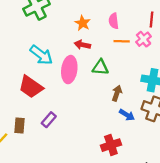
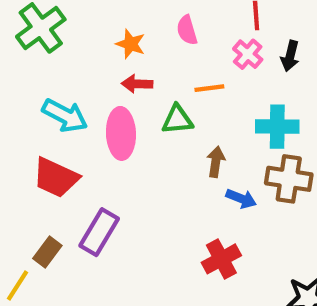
orange line: (122, 41) -> (209, 88), moved
purple rectangle: (49, 120) -> (99, 232), size x1.5
brown rectangle: (20, 126) -> (47, 252), turned 42

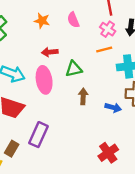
orange star: (131, 44) -> (42, 21), moved
orange line: (209, 88) -> (104, 50), moved
brown arrow: (216, 162) -> (83, 96), moved
red cross: (221, 259) -> (108, 153), moved

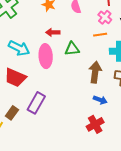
brown arrow: (83, 96) -> (95, 72), moved, size x1.5
blue arrow: (113, 108) -> (100, 100), moved

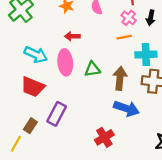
green triangle: (72, 49) -> (92, 69), moved
blue arrow: (100, 100) -> (127, 108), size x1.6
red cross: (95, 124) -> (104, 137), moved

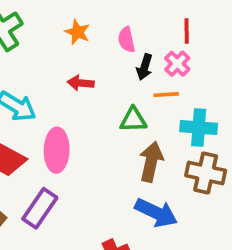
black arrow: (151, 18) -> (144, 67), moved
pink ellipse: (65, 62) -> (57, 150), moved
green triangle: (92, 69) -> (133, 120), moved

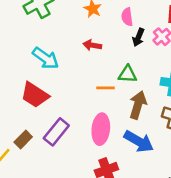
orange line: (166, 95) -> (106, 88), moved
pink ellipse: (57, 150) -> (101, 129), moved

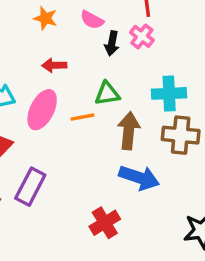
pink semicircle: (127, 17) -> (92, 20), turned -42
pink ellipse: (101, 129) -> (42, 110), moved, turned 32

